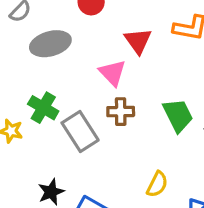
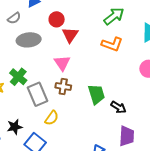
red triangle: (138, 41) -> (70, 35), moved
yellow semicircle: (157, 184) -> (52, 118), moved

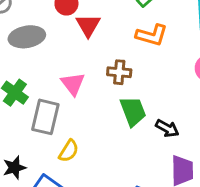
pink triangle: (62, 63) -> (73, 84), moved
brown cross: (63, 86) -> (119, 72), moved
gray rectangle: (38, 94) -> (45, 117), turned 40

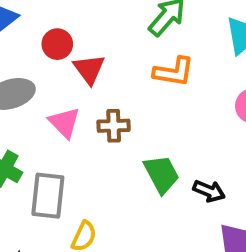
brown cross: (119, 72) -> (114, 126), moved
pink triangle: (73, 84) -> (64, 123), moved

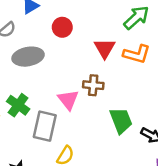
red triangle: (89, 69) -> (105, 48), moved
pink triangle: (64, 123) -> (68, 100), moved

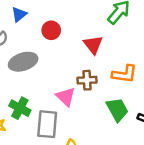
orange L-shape: (137, 54) -> (125, 74), moved

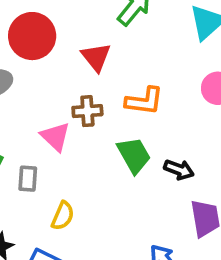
red circle: (51, 30) -> (32, 36), size x1.6
gray rectangle: (47, 124) -> (28, 179), size x0.6

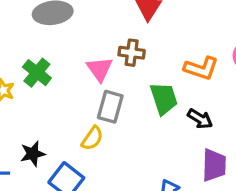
orange L-shape: (144, 101) -> (201, 68), moved
gray rectangle: (28, 179) -> (110, 107), moved, size x1.4

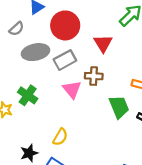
gray rectangle: (110, 107) -> (65, 60), moved, turned 50
yellow semicircle: (92, 138) -> (60, 137), moved

